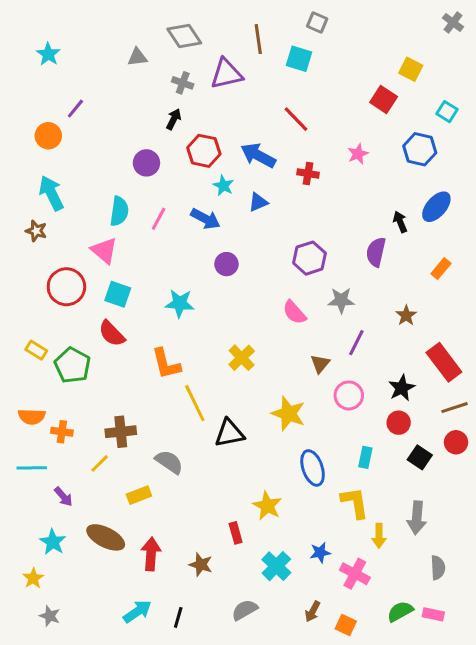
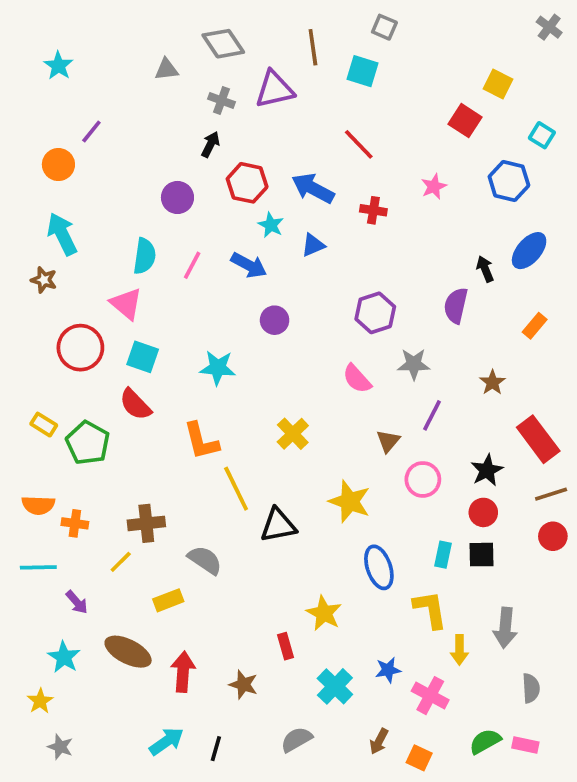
black square: (420, 457) -> (481, 555), moved, turned -35

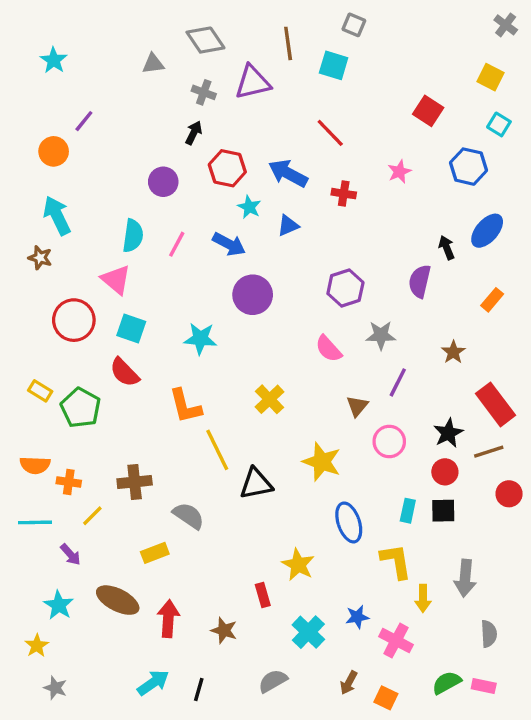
yellow square: (498, 84) -> (490, 77), moved
purple circle: (275, 320) -> (253, 295), size x1.5
brown line: (551, 494) -> (489, 452), moved
yellow line: (121, 562) -> (92, 516), moved

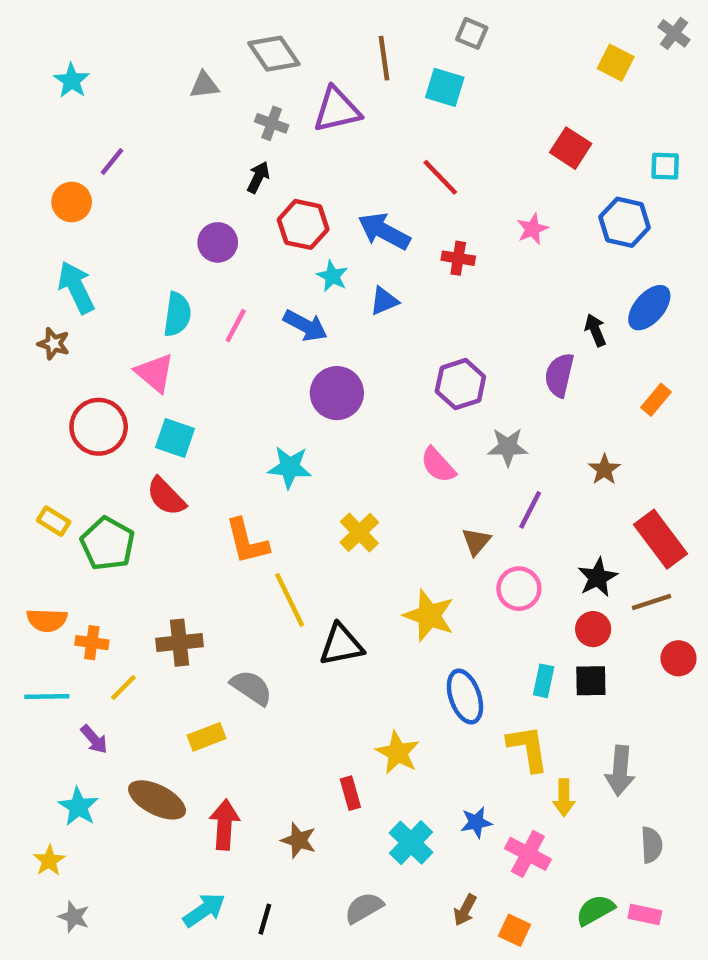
yellow square: (490, 77) -> (616, 63), moved
cyan square: (499, 124) -> (665, 166), turned -30
cyan star: (200, 339) -> (290, 467), moved

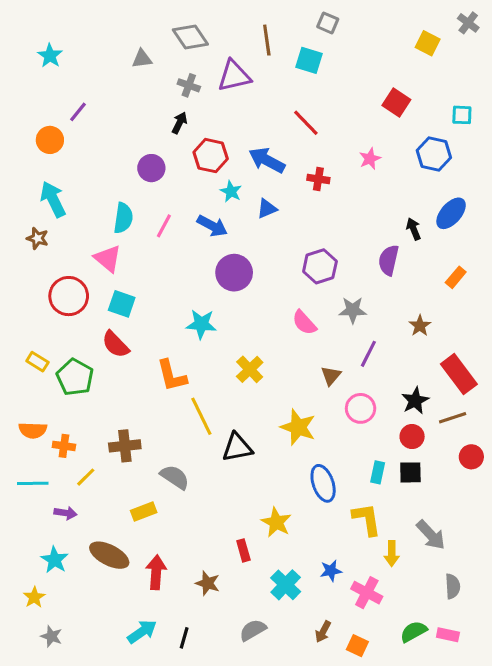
purple arrow: (94, 739) -> (66, 513), turned -40
gray arrow: (620, 771) -> (431, 535), turned -48

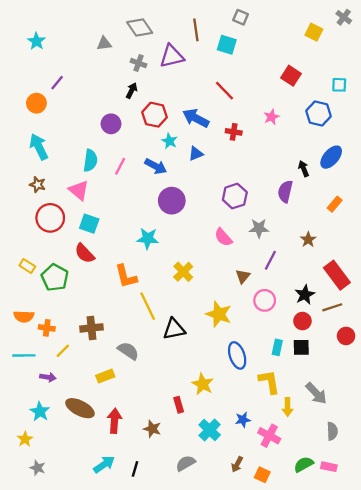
brown star: (37, 238) -> (38, 185), moved

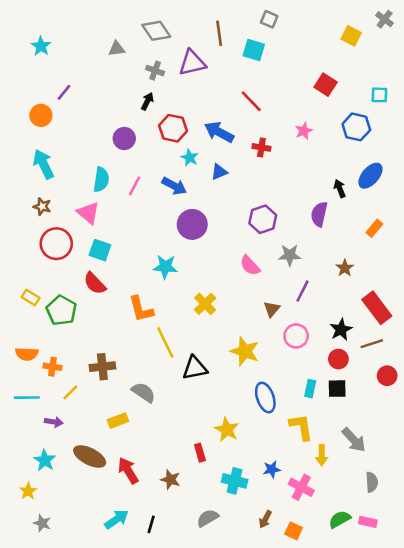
red arrow: (114, 421) -> (128, 471), turned -35
cyan cross: (210, 430) -> (235, 481), turned -30

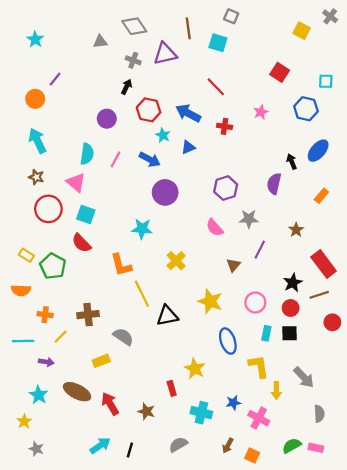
pink circle: (296, 336) -> (255, 302), moved
orange semicircle: (27, 354) -> (21, 290), moved

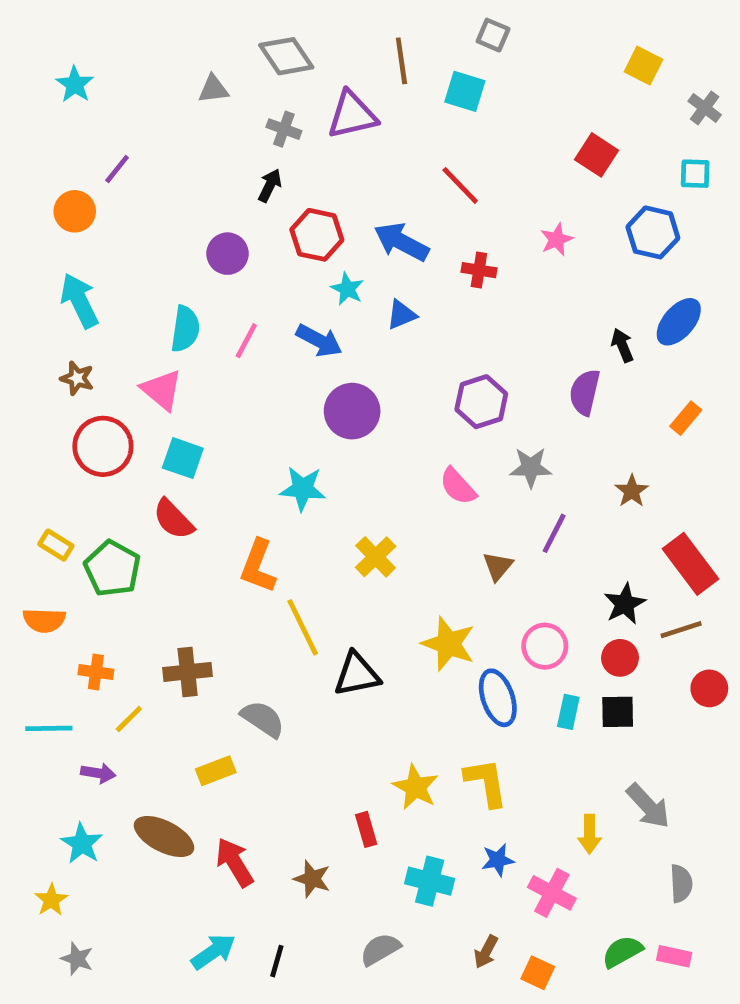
gray cross: (330, 16) -> (705, 108), moved
orange L-shape: (121, 265) -> (258, 566), turned 35
blue ellipse: (228, 341) -> (498, 698), moved
yellow L-shape: (259, 366) -> (486, 782), moved

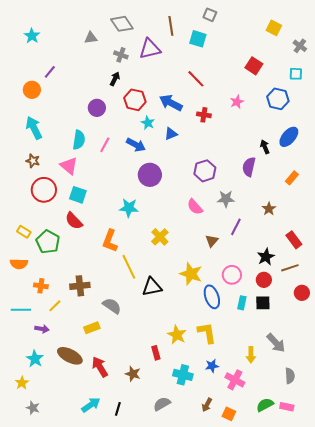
red rectangle: (691, 564) -> (294, 240), size x0.7

